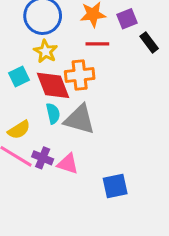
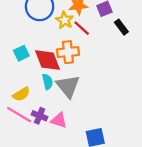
red line: (97, 44) -> (82, 28), turned 42
yellow star: (46, 51) -> (65, 20), moved
gray triangle: (80, 119) -> (68, 86), turned 35

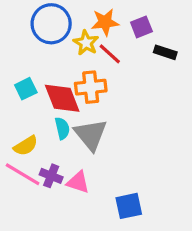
black rectangle: (121, 27) -> (165, 52), turned -35

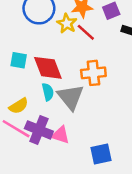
orange cross: (91, 87) -> (93, 73), moved
cyan square: (26, 89) -> (19, 60), turned 36
purple cross: (51, 176) -> (39, 130), size x1.5

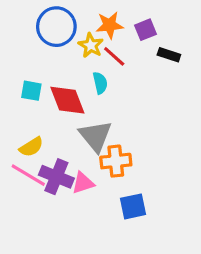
orange cross: (93, 73) -> (116, 161), moved
cyan semicircle: (48, 92) -> (100, 83), moved
pink triangle: (60, 135) -> (83, 183), turned -36

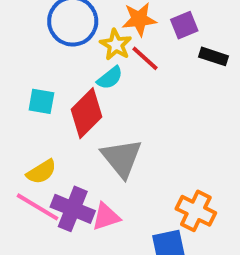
cyan semicircle: (100, 83) -> (110, 78), moved, turned 65
red diamond: (67, 100) -> (86, 113), turned 66
orange cross: (116, 161) -> (196, 211), moved, turned 32

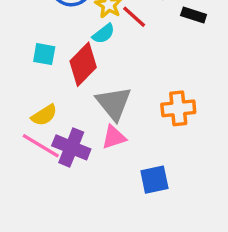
orange cross: (196, 211) -> (178, 108), moved, turned -32
pink triangle: (106, 217) -> (114, 137), moved

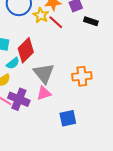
cyan semicircle: (104, 34) -> (13, 63), moved

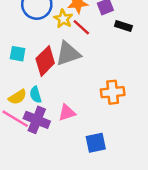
cyan semicircle: (13, 63) -> (36, 95), moved, turned 112
gray triangle: (44, 73) -> (68, 54), moved, turned 50

